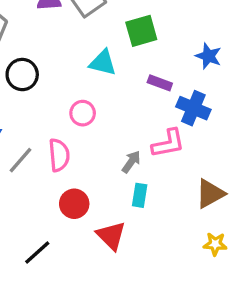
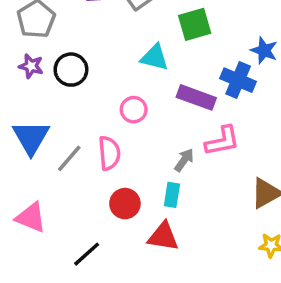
purple rectangle: (160, 83) -> (196, 97), moved, size x1.5
blue cross: (193, 108) -> (238, 80), moved
cyan rectangle: (140, 195) -> (172, 195), moved
red triangle: (111, 236) -> (163, 237), turned -36

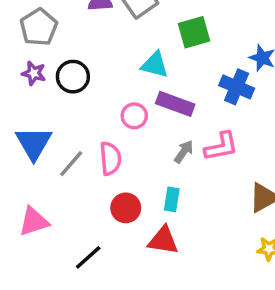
purple rectangle: (196, 97) -> (175, 104), moved
gray arrow: (184, 160) -> (184, 152), moved
pink triangle: (31, 217) -> (34, 222), turned -40

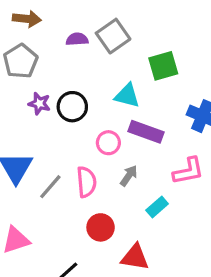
purple star: (34, 73) -> (39, 104), moved
black circle: (73, 77) -> (72, 107), moved
gray arrow: (184, 152) -> (129, 176), moved
cyan rectangle: (172, 199) -> (157, 207), moved, turned 40

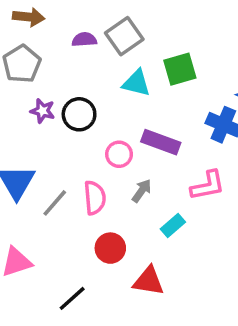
cyan triangle: (127, 96) -> (136, 83), moved

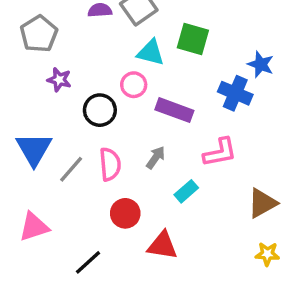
green square: (180, 69) -> (193, 39), turned 32
black circle: (79, 114) -> (100, 110), moved
pink circle: (119, 154) -> (134, 85), moved

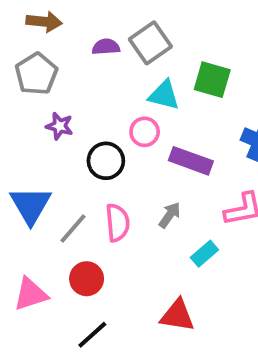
red circle: (125, 213) -> (87, 279), moved

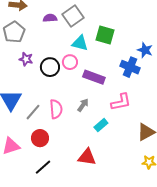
black circle: (106, 161) -> (50, 67), moved

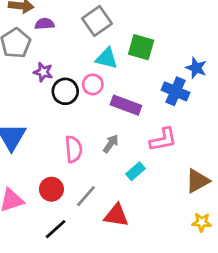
purple semicircle: (50, 18) -> (45, 24), moved
purple star: (26, 59) -> (43, 72), moved
gray line: (33, 112) -> (86, 196), moved

